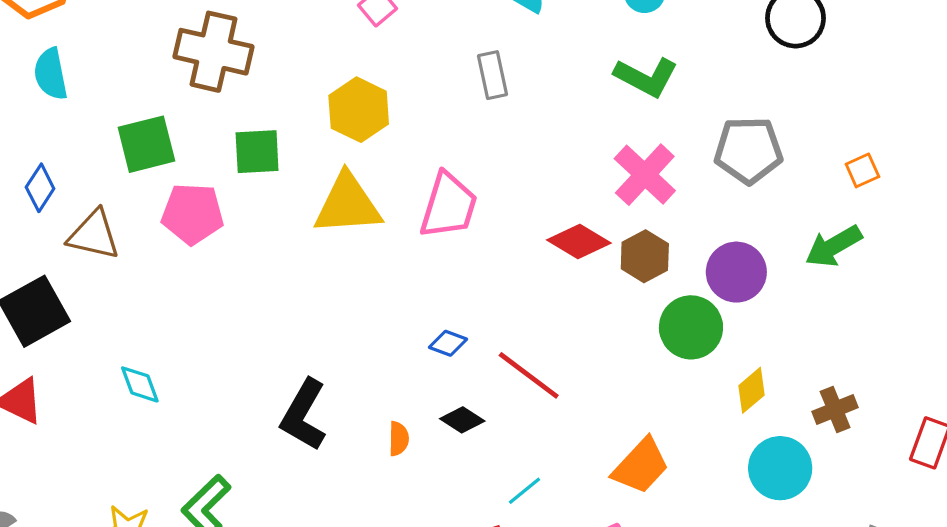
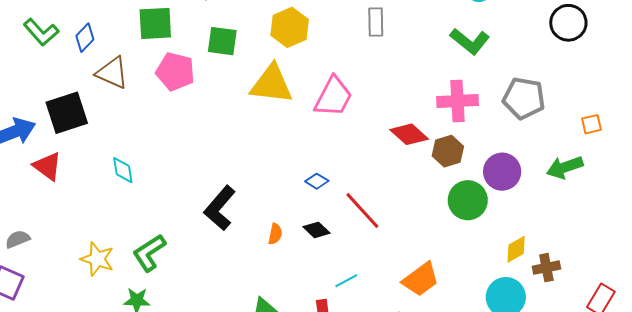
pink cross: (645, 175) -> (457, 101), turned 33
yellow diamond: (751, 390) -> (516, 249), moved

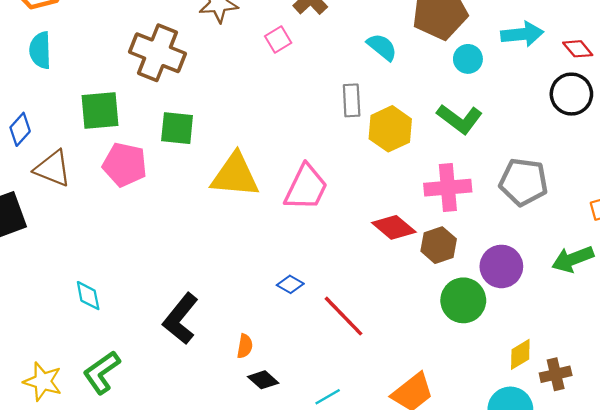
yellow hexagon: (290, 27) -> (390, 129), moved
cyan diamond: (123, 170) -> (88, 296), moved
black diamond: (316, 230) -> (263, 380), moved

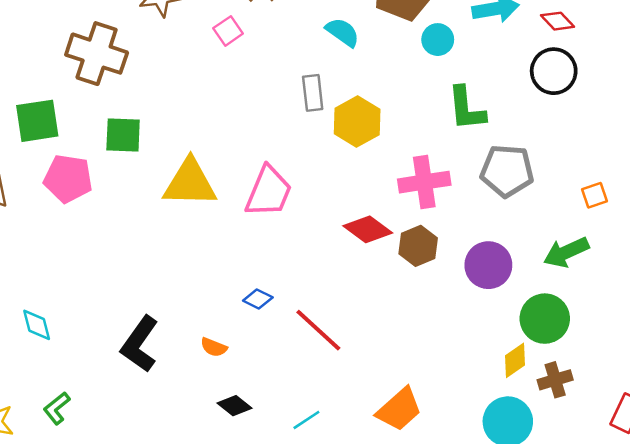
green L-shape: (460, 119) -> (466, 109), moved, turned 51
green circle: (463, 300) -> (545, 319), moved
orange semicircle: (245, 346) -> (214, 347), moved, turned 105
green L-shape: (102, 372) -> (57, 408), size x0.7

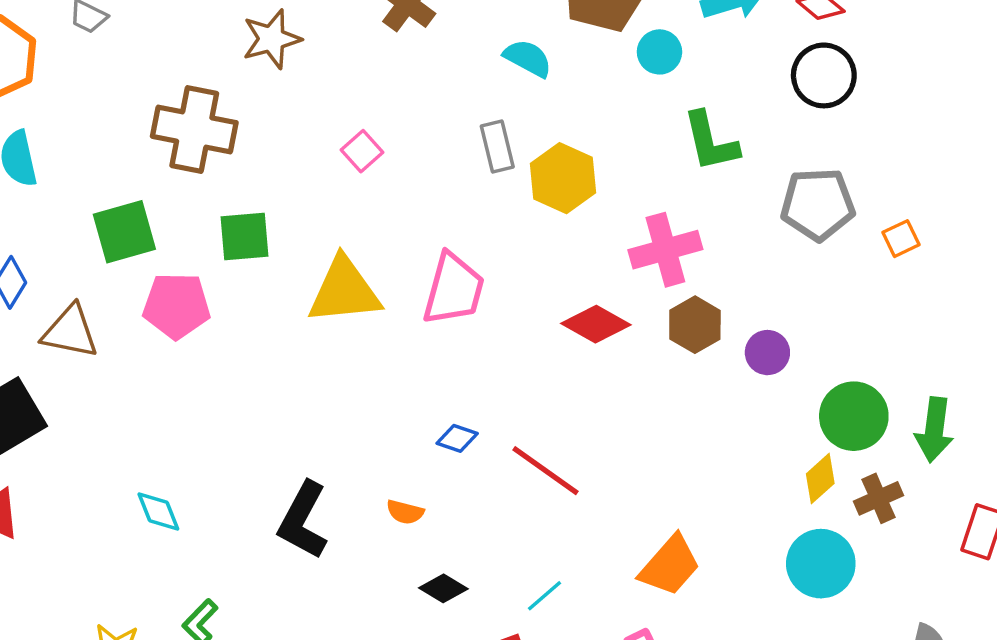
pink square: (228, 31) -> (362, 151), moved
gray pentagon: (507, 171) -> (818, 204), moved
brown hexagon: (418, 246) -> (695, 325), moved
green arrow: (566, 252) -> (934, 430), moved, turned -51
purple circle: (488, 265) -> (767, 353), size x0.7

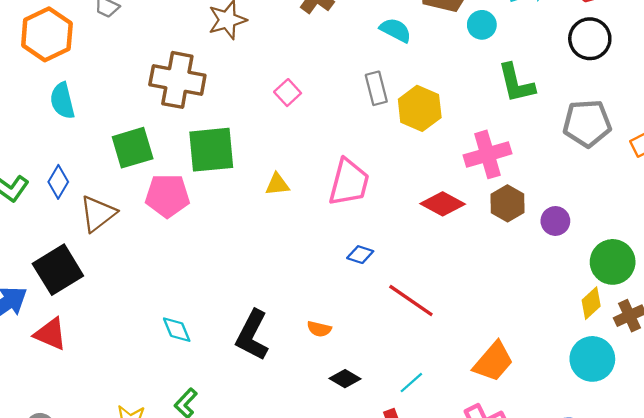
green square: (244, 237) -> (211, 150), size x1.4
yellow triangle: (344, 291) -> (277, 184), size x0.5
brown triangle: (70, 332) -> (98, 214), turned -48
blue diamond: (457, 438) -> (360, 255), moved
cyan diamond: (158, 511) -> (177, 330), moved

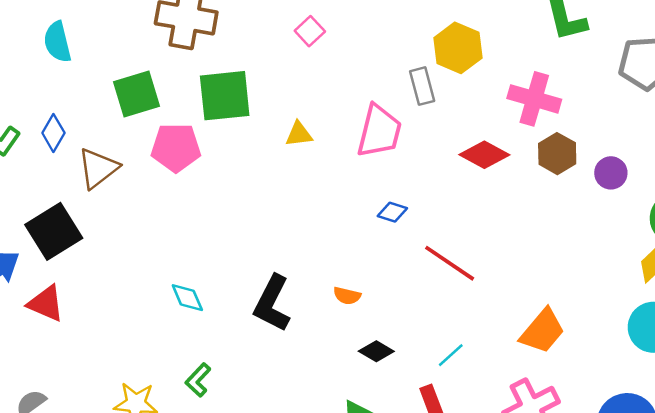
gray rectangle: (376, 88) -> (422, 86), moved
pink cross: (487, 154) -> (534, 99), turned 33

